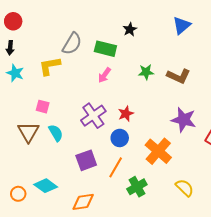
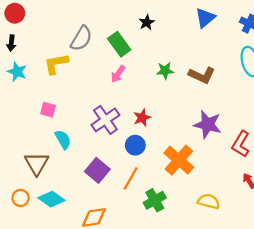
green rectangle: (105, 49) -> (119, 44), turned 40
brown triangle: (28, 132) -> (37, 164), moved
purple square: (86, 160) -> (97, 170), turned -30
yellow semicircle: (185, 188) -> (209, 201), turned -30
orange circle: (18, 194) -> (21, 198), moved

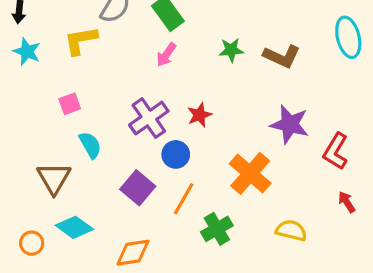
pink square: (48, 110) -> (70, 104), turned -35
blue circle: (135, 145) -> (176, 154), moved
orange circle: (21, 198) -> (32, 243), moved

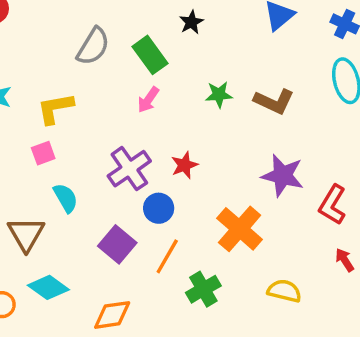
yellow L-shape: (81, 40) -> (55, 108), moved

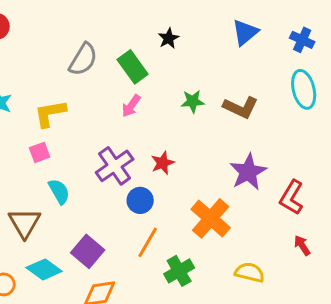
purple star: (283, 175) -> (248, 172), turned 30
purple square: (117, 244) -> (88, 251), moved

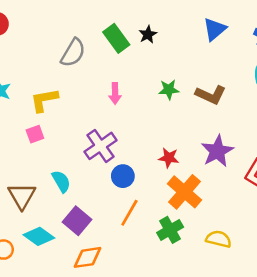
green rectangle: (133, 67) -> (116, 38), moved
pink arrow: (131, 106) -> (115, 93), turned -36
red star: (163, 163) -> (169, 158), moved, turned 30
cyan semicircle: (59, 191) -> (61, 181), moved
green cross: (179, 271) -> (170, 230), moved

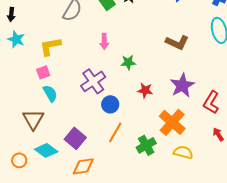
green star: (169, 90) -> (128, 62), moved
cyan semicircle: (61, 181) -> (50, 93), moved
orange cross: (184, 192) -> (172, 122), moved

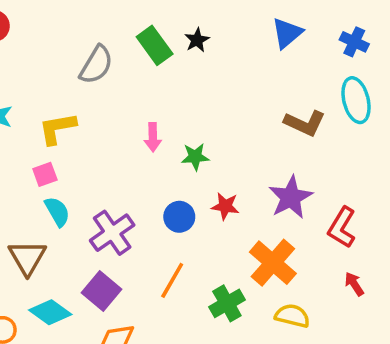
pink arrow: (104, 41) -> (153, 137), moved
brown L-shape: (177, 42) -> (305, 123), moved
purple cross: (93, 81) -> (112, 233), moved
blue circle: (110, 104) -> (179, 217), moved

